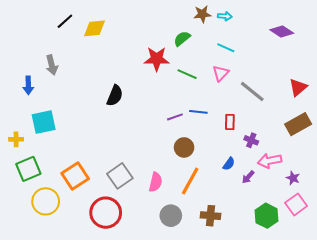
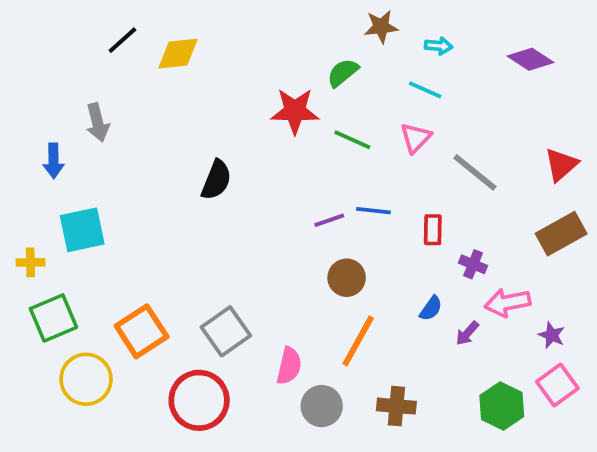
cyan arrow: (225, 16) -> (439, 46), moved
pink semicircle: (156, 182) -> (289, 366), moved

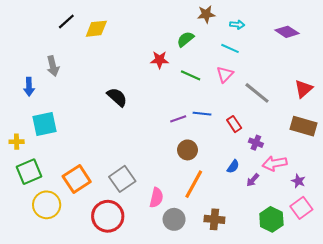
red star: (295, 111) -> (160, 60), size x0.7
black semicircle: (216, 180) -> (117, 97), turned -70
red rectangle: (433, 230) -> (234, 124), turned -35
brown rectangle: (561, 234) -> (304, 126), turned 45

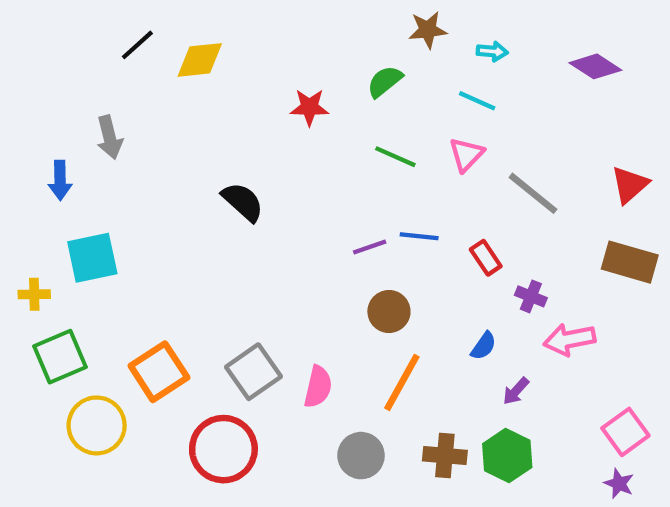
red star: (160, 60) -> (309, 107), moved
purple arrow: (253, 180) -> (516, 391), moved
purple star: (298, 181) -> (619, 483), moved
pink semicircle: (156, 198) -> (318, 387), moved
green hexagon: (271, 219) -> (507, 456), moved

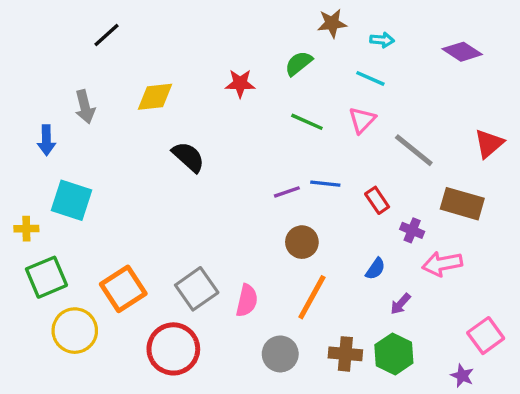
yellow diamond: (200, 60) -> (155, 97), moved
cyan square: (92, 258) -> (71, 200), turned 30
brown rectangle: (630, 262) -> (462, 204), moved
purple star: (619, 483) -> (462, 376), moved

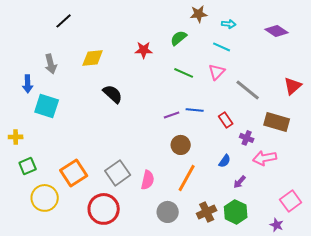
cyan square: (71, 200) -> (47, 106), moved
green square: (46, 277) -> (28, 166), size x0.7
brown cross: (345, 354) -> (207, 212), turned -30

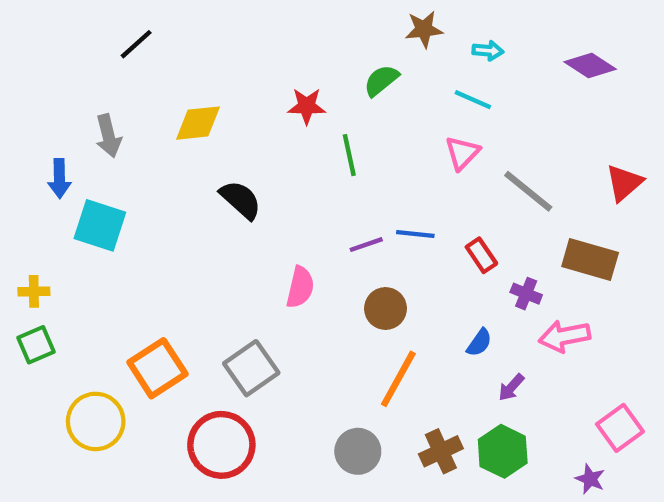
green line: (184, 73) -> (349, 155), moved, turned 54
green square: (28, 166) -> (36, 345), moved
pink semicircle: (148, 180) -> (300, 287), moved

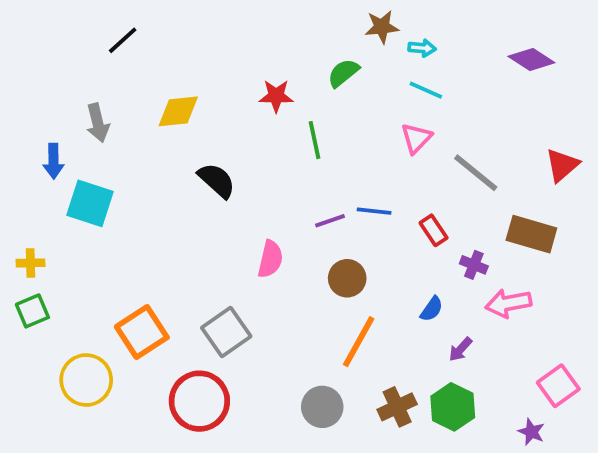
cyan arrow: (488, 51) -> (422, 48), moved

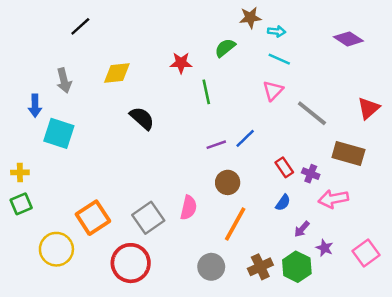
blue line: (374, 211) -> (245, 138), turned -50
red rectangle: (434, 230) -> (284, 167), moved
pink semicircle: (270, 259) -> (189, 208), moved
purple star: (531, 432) -> (325, 248), moved

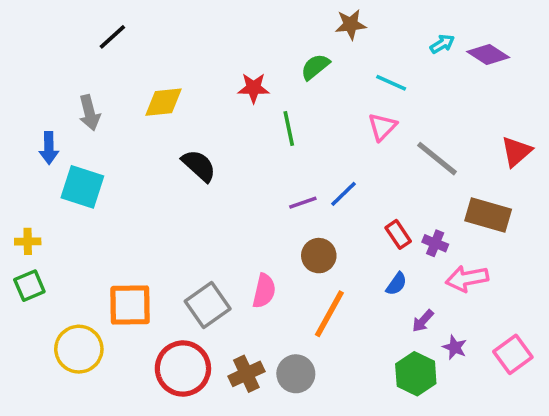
cyan arrow: (277, 31) -> (442, 44), moved, turned -36
orange square: (93, 218) -> (130, 305), turned 32
brown cross: (260, 267) -> (246, 374), moved

